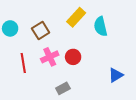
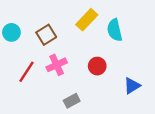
red circle: (73, 57) -> (97, 66), moved
red line: (23, 63) -> (27, 72), turned 42

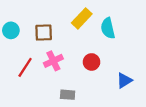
brown square: (46, 35) -> (44, 33), turned 30
gray rectangle: (72, 101) -> (68, 95), turned 32

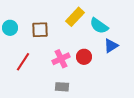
cyan semicircle: (108, 28) -> (99, 26), turned -42
pink cross: (53, 61) -> (61, 59), moved
blue triangle: (124, 81) -> (111, 46), moved

